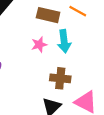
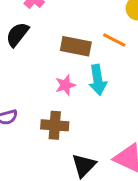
brown cross: (60, 78) -> (55, 125), moved

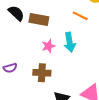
black semicircle: (17, 34) -> (16, 13), turned 96
brown rectangle: (76, 46) -> (39, 19), moved

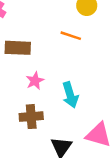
cyan arrow: (70, 42) -> (70, 95), moved

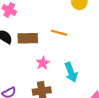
orange line: (71, 36) -> (59, 33), moved

